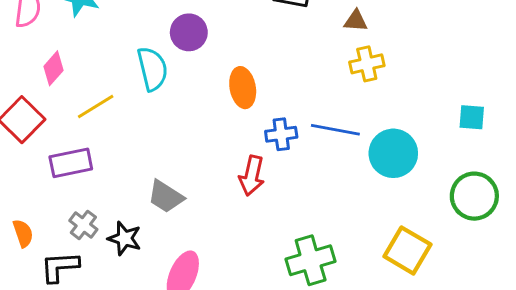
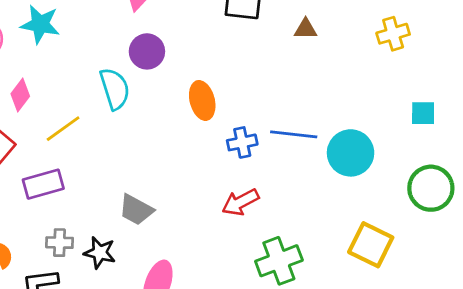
yellow cross: (367, 64) -> (393, 34), moved
red arrow: (252, 176) -> (240, 202), moved, turned 54
gray cross: (83, 225) -> (59, 243), turned -32

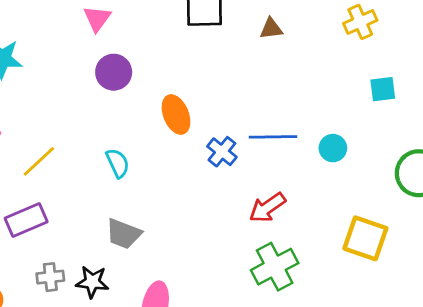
cyan semicircle: (115, 89) -> (118, 163), moved, size x0.7
cyan square: (423, 113) -> (383, 89), moved
blue cross: (242, 142) -> (222, 152), turned -32
cyan circle: (351, 153) -> (333, 148), size x0.6
red arrow: (240, 202) -> (267, 208), moved

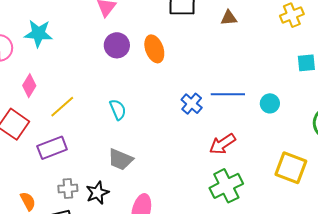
orange ellipse: (176, 115) -> (154, 49), moved
black star: (92, 282) -> (97, 193), turned -30

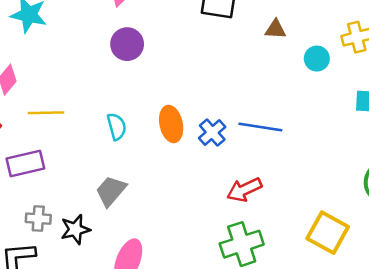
orange ellipse: (154, 49) -> (171, 124), moved
cyan circle: (270, 103) -> (317, 59), moved
yellow line: (62, 107) -> (46, 113), turned 32
gray trapezoid: (120, 159) -> (111, 191), turned 100

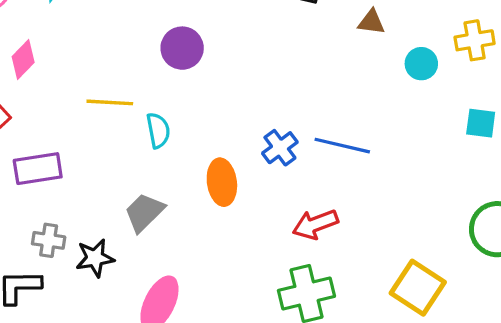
purple circle: (127, 44) -> (182, 48), moved
yellow line: (46, 113) -> (110, 102), moved
orange ellipse: (171, 124) -> (222, 182), moved

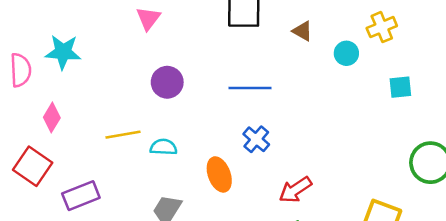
brown triangle: (371, 22) -> (303, 31), turned 35
cyan semicircle: (158, 130) -> (163, 147), turned -64
blue line: (342, 146) -> (250, 88), moved

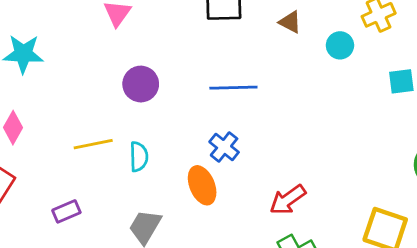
blue cross: (256, 139) -> (224, 147), moved
cyan semicircle: (163, 147) -> (139, 157), turned 88
purple rectangle: (81, 196) -> (66, 211), moved, size x0.7

